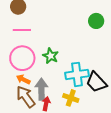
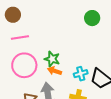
cyan cross: (77, 74) -> (81, 74), size x0.6
orange arrow: (23, 79) -> (55, 71), moved

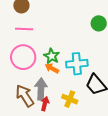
cyan cross: (81, 74) -> (77, 64), moved, size x1.5

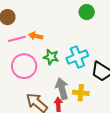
orange arrow: (52, 68) -> (36, 36), moved
gray arrow: (41, 89) -> (62, 89), moved

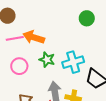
orange arrow: (36, 36) -> (34, 37), size x1.5
pink circle: (24, 66) -> (19, 66), size x0.7

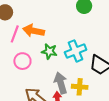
pink line: (15, 38) -> (15, 34), turned -54

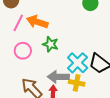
cyan cross: (76, 51) -> (78, 63), moved, turned -30
gray arrow: (61, 83) -> (58, 77), turned -80

